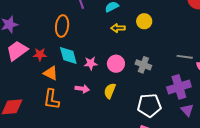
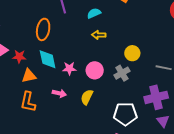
yellow circle: (144, 21) -> (132, 53), moved
gray cross: (143, 65) -> (122, 73), turned 35
orange triangle: (51, 73) -> (29, 76), turned -42

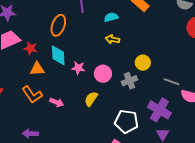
pink arrow: (59, 93) -> (57, 102), moved
purple cross: (156, 97) -> (159, 110), turned 35
orange L-shape: (28, 102) -> (32, 95), turned -55

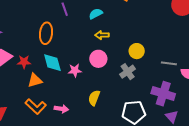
pink circle: (103, 74) -> (98, 59), moved

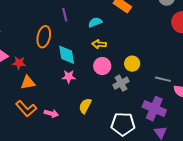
pink circle: (98, 59) -> (102, 66), moved
cyan diamond: (52, 63) -> (67, 55), moved

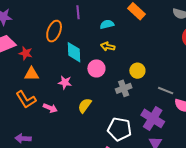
pink circle: (102, 66) -> (96, 68), moved
pink star: (69, 77) -> (65, 82), moved

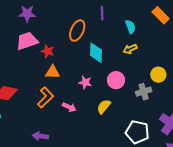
cyan semicircle: (107, 24) -> (130, 27), turned 80
yellow arrow: (108, 47) -> (130, 49), turned -40
pink circle: (96, 68) -> (116, 80), moved
orange L-shape: (26, 100) -> (45, 97), turned -105

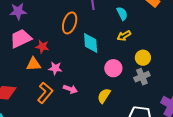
orange triangle: (52, 72) -> (33, 64), moved
yellow circle: (158, 75) -> (143, 58), moved
pink star: (85, 82) -> (55, 68), moved
pink arrow: (69, 107) -> (70, 89), moved

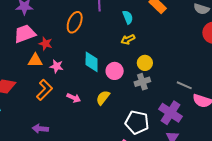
cyan diamond: (91, 43) -> (92, 62), moved
pink arrow: (70, 89) -> (74, 98), moved

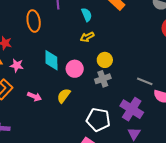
orange ellipse: (75, 22) -> (34, 21), turned -30

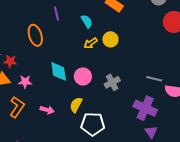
yellow circle: (105, 60) -> (110, 39), moved
white pentagon: (98, 120) -> (93, 124), moved

